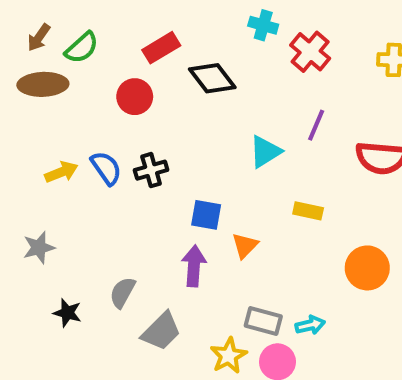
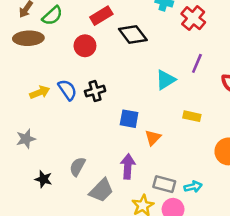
purple arrow: (194, 266) -> (128, 167), moved

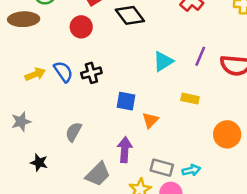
purple line: (197, 63) -> (200, 56), moved
gray semicircle: (77, 167) -> (74, 132), moved

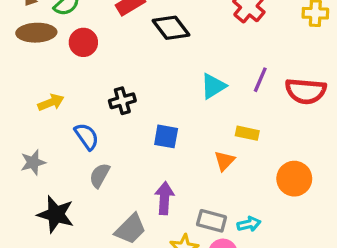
red circle: (81, 27) -> (83, 42), moved
blue semicircle: (63, 72) -> (87, 136), moved
orange triangle: (150, 120) -> (225, 161), moved
black star: (39, 163) -> (56, 214), size x1.6

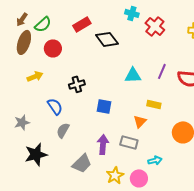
brown ellipse: (36, 33) -> (24, 42), turned -70
cyan triangle: (213, 86) -> (133, 75), turned 30
yellow arrow: (51, 102) -> (35, 76), moved
black star: (56, 214) -> (36, 154), turned -30
gray rectangle: (212, 221) -> (129, 142), moved

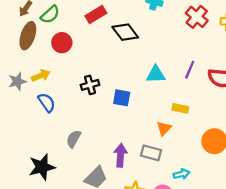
red cross: (155, 26) -> (197, 17), moved
blue semicircle: (55, 106) -> (47, 102), moved
blue square: (104, 106) -> (122, 98), moved
gray star: (22, 122) -> (17, 81), moved

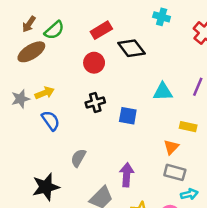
brown ellipse: (28, 36) -> (31, 52), turned 40
red circle: (62, 43) -> (94, 63), moved
gray rectangle: (151, 153) -> (175, 172), moved

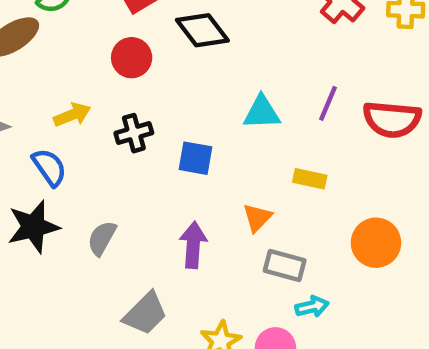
yellow arrow: (45, 93) -> (72, 115), moved
orange triangle: (171, 147) -> (257, 218), moved
purple arrow: (127, 175) -> (193, 245), moved
black star: (46, 187) -> (33, 227), moved

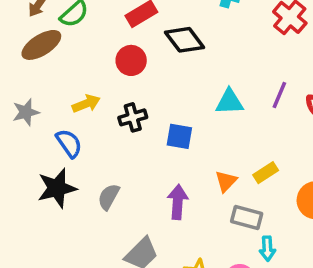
yellow rectangle: (310, 179) -> (266, 173), moved, turned -45
cyan arrow: (312, 307) -> (267, 249), turned 100

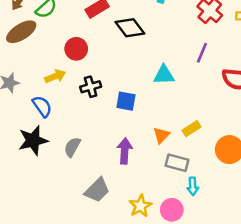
red circle: (131, 60) -> (76, 49), moved
purple line: (279, 95) -> (202, 53), moved

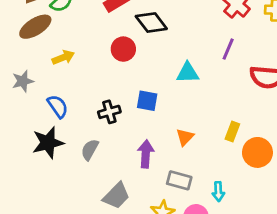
red circle: (76, 49) -> (123, 49), moved
yellow arrow: (55, 76) -> (63, 57), moved
black cross: (91, 87) -> (109, 112), moved
yellow rectangle: (191, 129) -> (232, 131), moved, turned -36
gray rectangle: (177, 163) -> (179, 180), moved

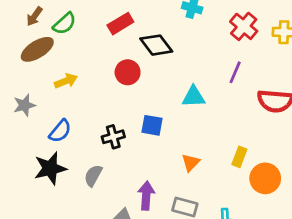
blue semicircle: (58, 106) -> (60, 131), turned 75
purple arrow: (146, 154) -> (146, 196), moved

